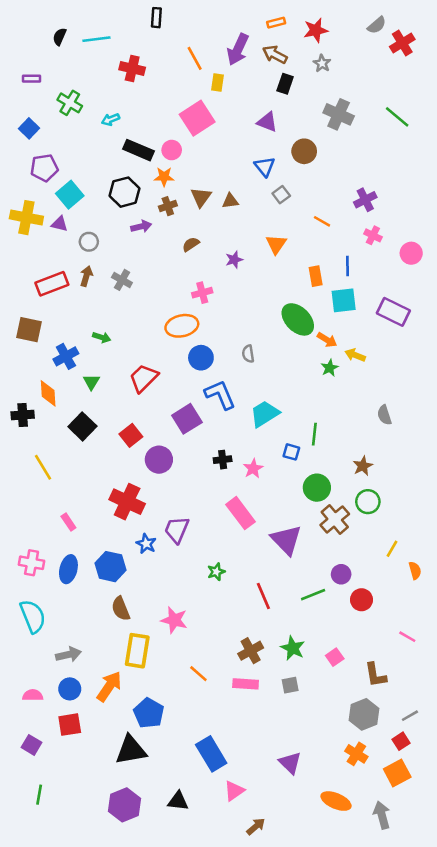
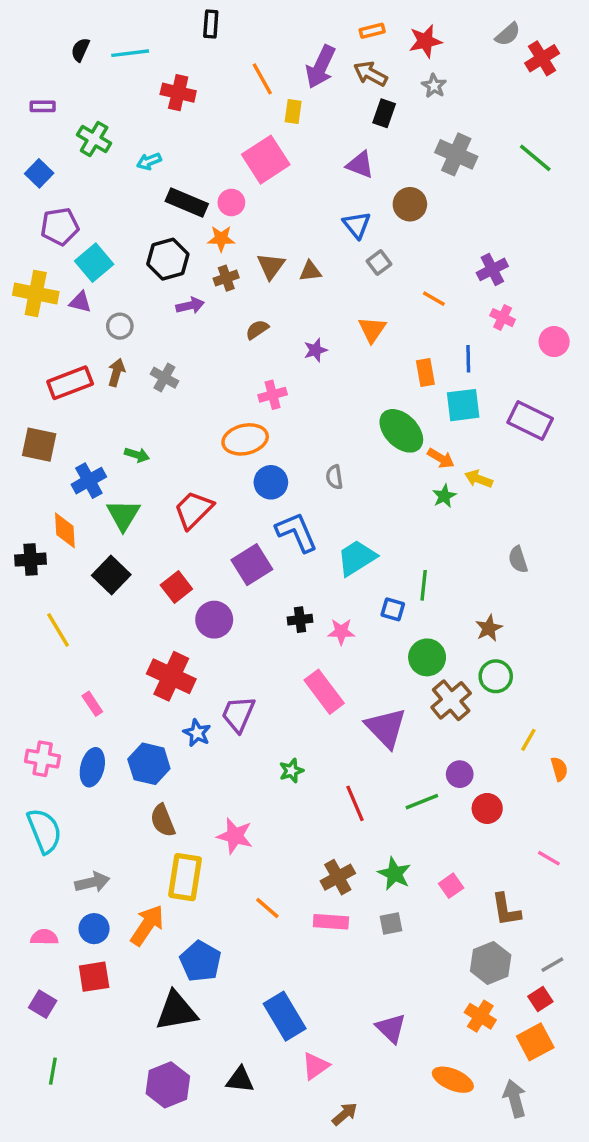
green triangle: (91, 382) -> (123, 515), size x1.5
pink star: (253, 469) -> (341, 632), turned 30

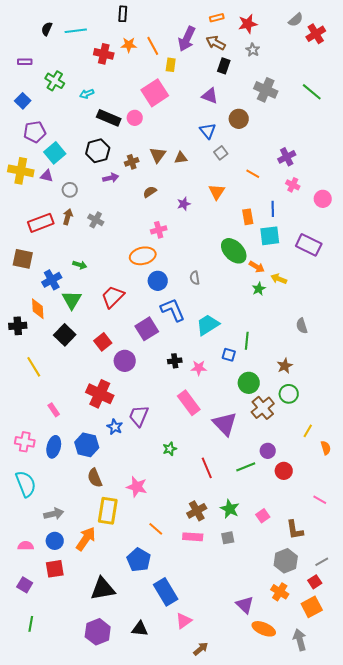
orange star: (221, 239) -> (129, 45), moved
blue pentagon: (200, 961) -> (139, 560), moved
purple triangle: (391, 1028) -> (245, 605), moved

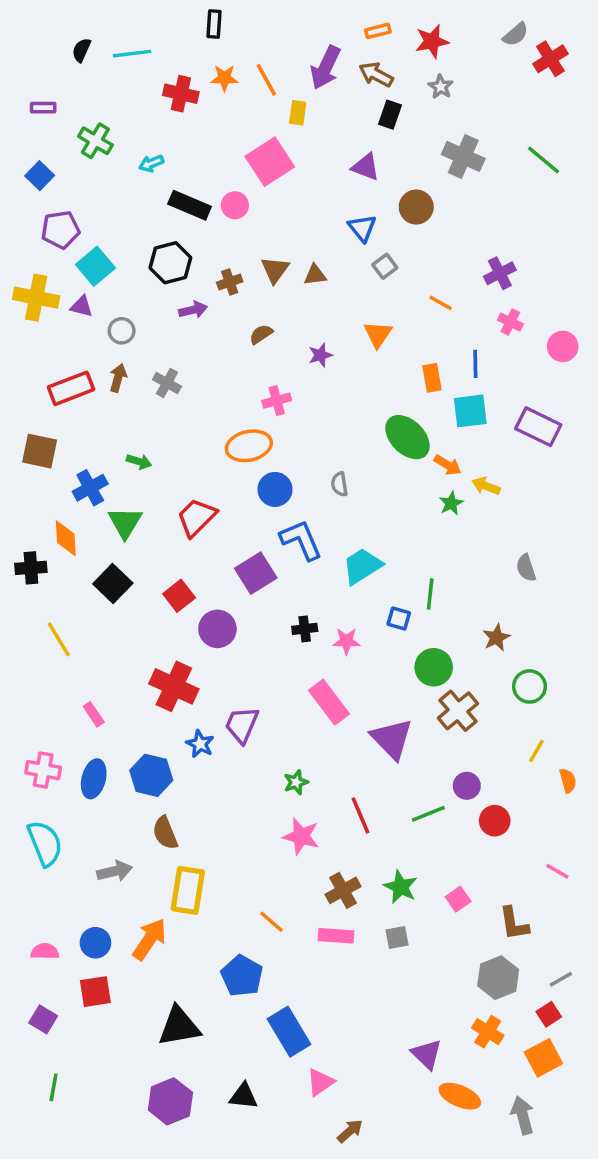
green circle: (289, 394) -> (530, 686), moved
pink star: (137, 487) -> (301, 836), moved
gray arrow: (54, 514) -> (115, 871), moved

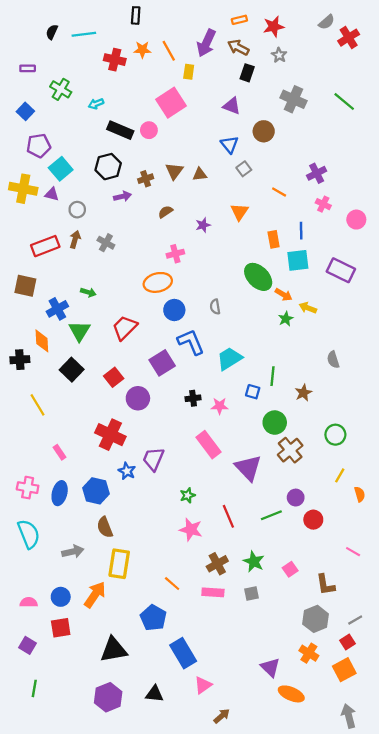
brown star: (496, 638) -> (303, 393), moved
gray arrow: (523, 1115) -> (349, 716), moved

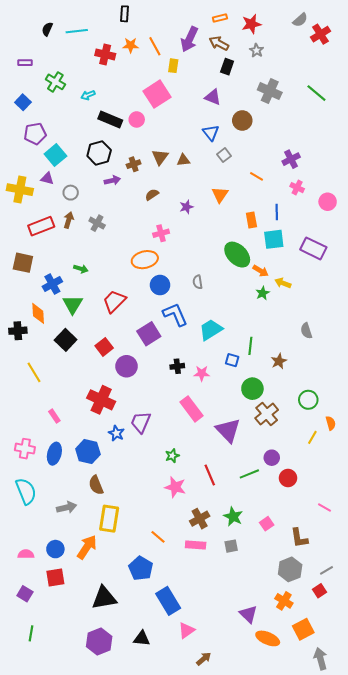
yellow cross: (23, 189) -> (20, 190), moved
orange semicircle: (360, 494) -> (331, 423), moved
orange square: (344, 670) -> (303, 629), moved

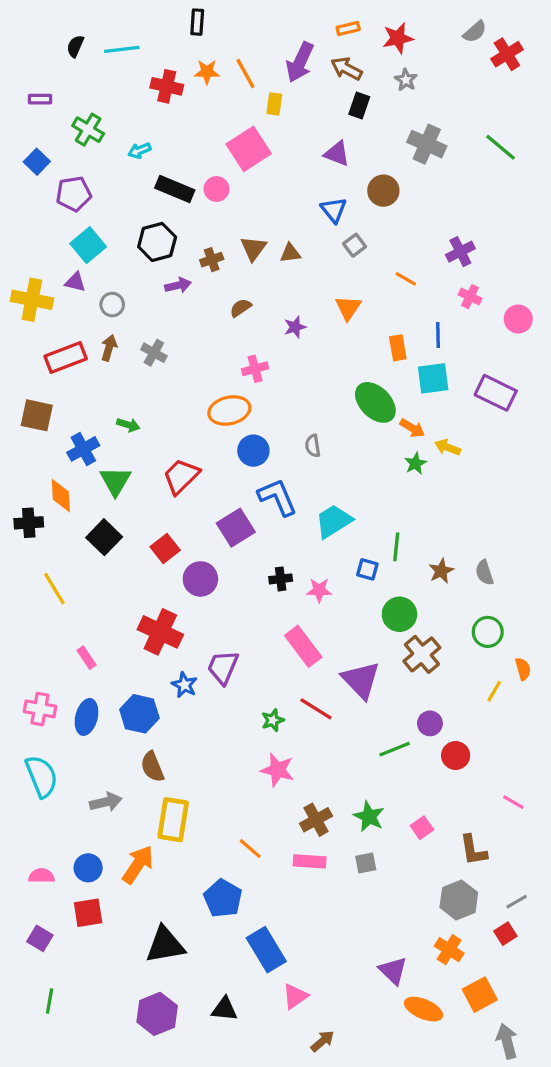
purple pentagon: (35, 134) -> (74, 194), moved
gray semicircle: (306, 331) -> (484, 573), moved
red line: (210, 475) -> (316, 709), moved, turned -35

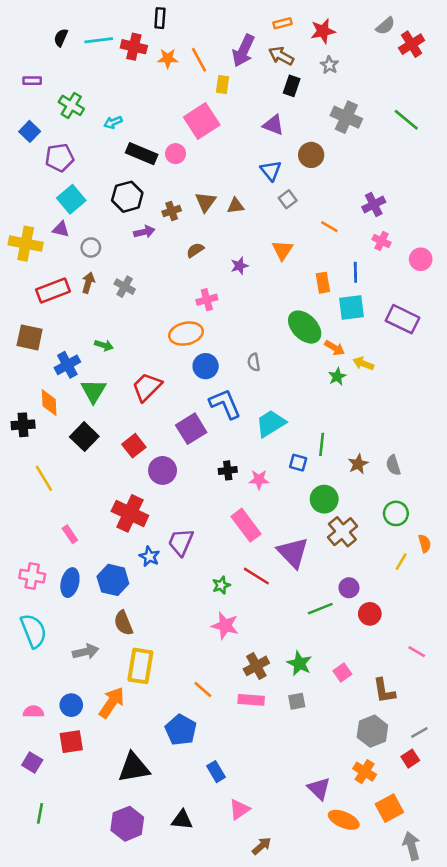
red cross: (167, 86) -> (134, 47), moved
blue rectangle: (266, 950) -> (216, 772), size x0.6

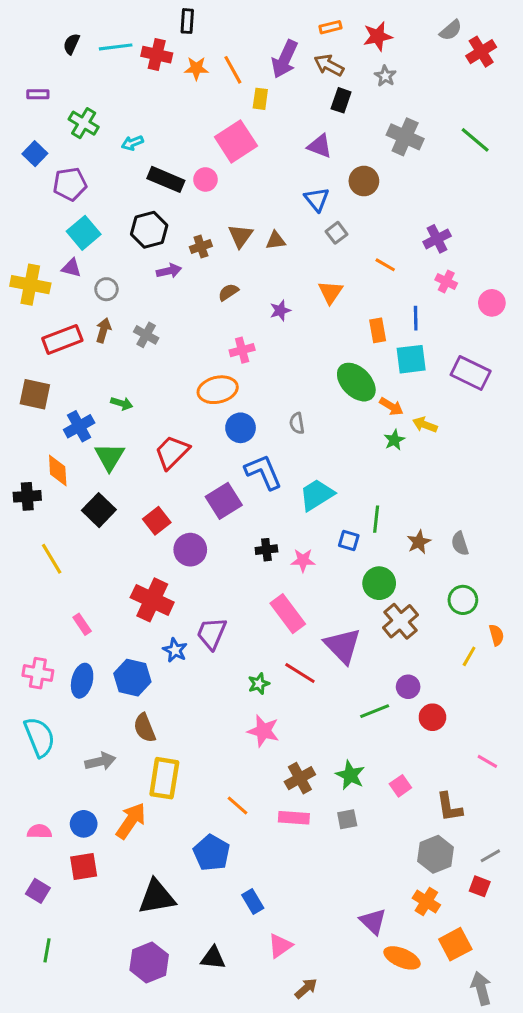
red square: (410, 759) -> (480, 886), turned -36

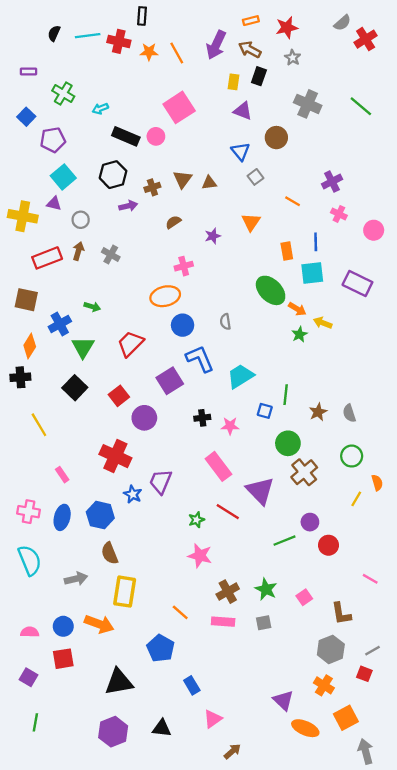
yellow rectangle: (260, 99) -> (234, 82), moved
orange diamond: (58, 470) -> (30, 346), moved, turned 35
orange arrow: (131, 821) -> (99, 624), turned 76

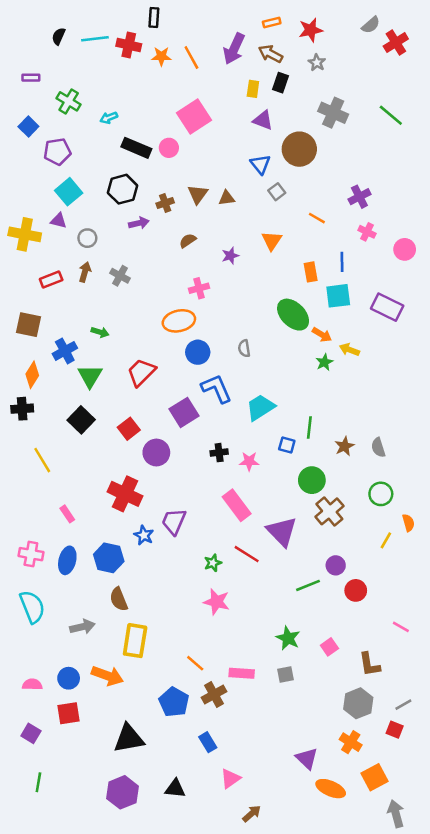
brown circle: (276, 138) -> (299, 149), size x1.4
red rectangle: (47, 258) -> (51, 279), size x0.7
brown cross: (228, 592) -> (214, 695), moved

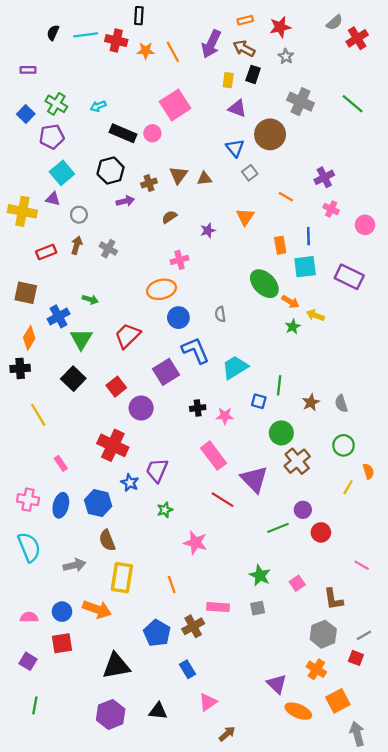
green cross: (69, 101) -> (56, 104), moved
green star: (213, 563) -> (165, 510), moved
orange line: (195, 663) -> (172, 584), moved, turned 30

